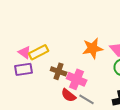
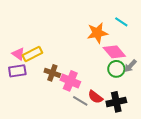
orange star: (93, 48) -> (97, 33), moved
red semicircle: (69, 95) -> (95, 97), moved

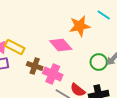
pink diamond: (114, 52) -> (61, 45), moved
yellow rectangle: (32, 54) -> (15, 47), turned 54

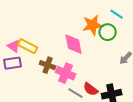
pink diamond: (61, 45) -> (74, 44), turned 30
green circle: (99, 62) -> (108, 32), moved

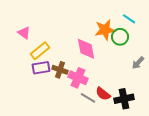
pink triangle: (14, 46) -> (24, 33), moved
yellow rectangle: (28, 46) -> (40, 51), turned -66
purple rectangle: (13, 63) -> (41, 68), moved

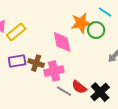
yellow rectangle: (40, 51) -> (16, 32), moved
pink cross: (78, 78) -> (54, 71), turned -36
black cross: (124, 99) -> (100, 92), turned -30

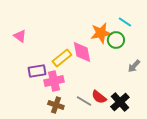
yellow rectangle: (16, 32) -> (62, 58), moved
brown cross: (36, 63) -> (56, 105), moved
pink cross: (54, 71) -> (54, 81), moved

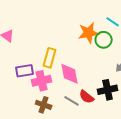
pink diamond: (82, 52) -> (70, 74), moved
yellow rectangle: (62, 58) -> (50, 58), turned -36
black cross: (120, 102) -> (108, 90), moved, turned 30

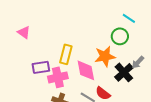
orange star: (89, 33) -> (105, 56), moved
black cross: (108, 90) -> (124, 72), moved, turned -30

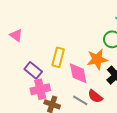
purple rectangle: (41, 67) -> (33, 70), turned 48
pink cross: (58, 77) -> (40, 89), moved

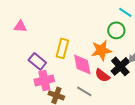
pink triangle: (16, 35) -> (20, 26), turned -32
red semicircle: (95, 96) -> (102, 75), moved

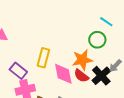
red semicircle: (102, 75) -> (81, 76), moved

